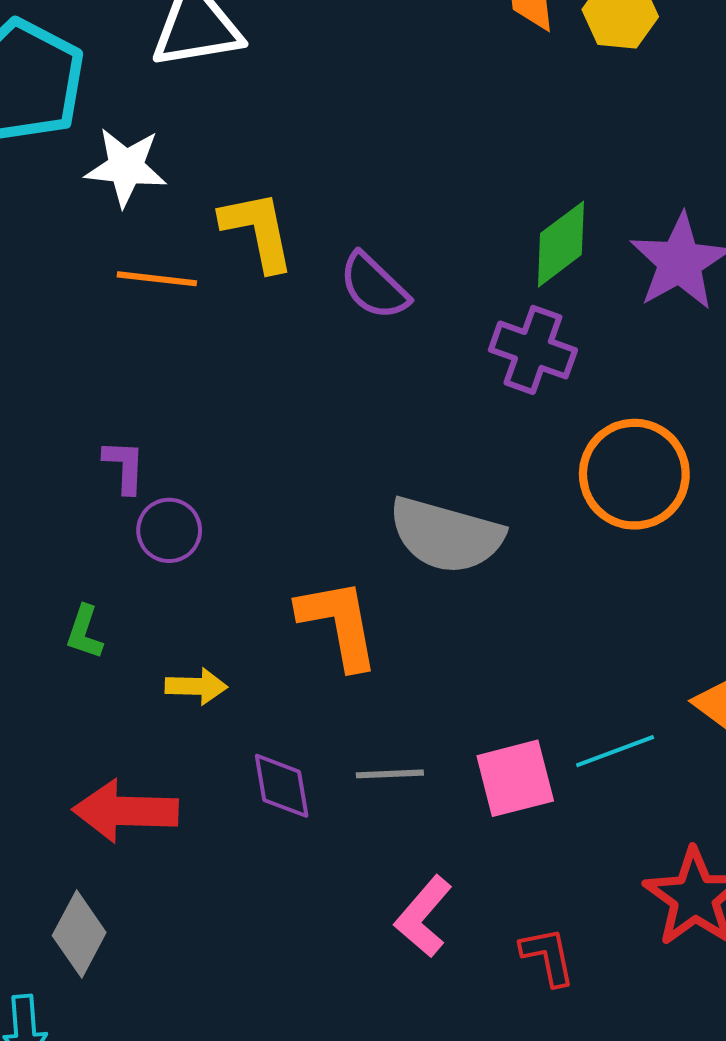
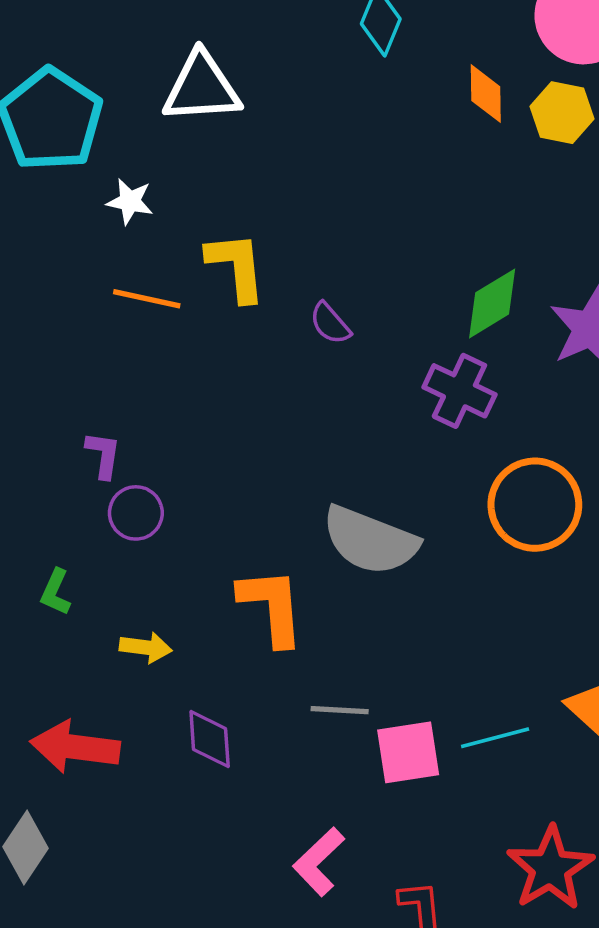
white star: (126, 167) -> (130, 201), size x0.7
purple semicircle: (374, 286) -> (330, 323), size x0.7
gray line: (390, 774) -> (340, 710), moved

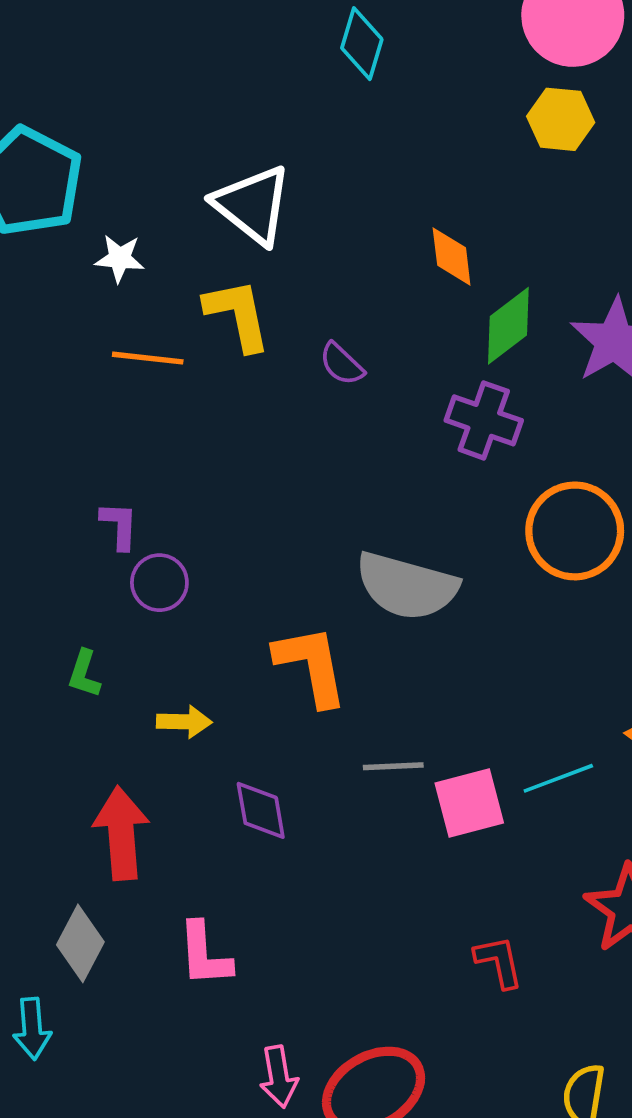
white triangle: (202, 88) -> (253, 205), moved, turned 48
orange diamond: (486, 94) -> (452, 256), moved
red arrow: (75, 747) -> (121, 833), turned 84
pink L-shape: (319, 862) -> (205, 954), moved, turned -44

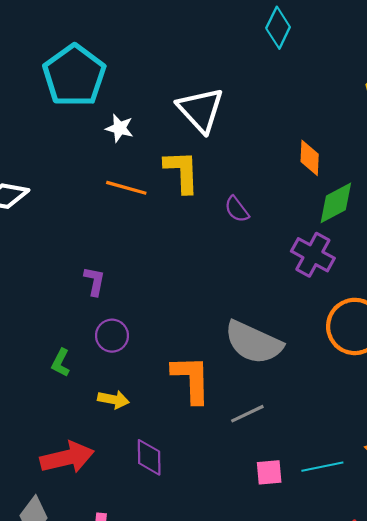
purple circle: (159, 583) -> (112, 336), moved
gray line: (393, 766) -> (247, 414), moved, turned -32
pink square: (469, 803) -> (269, 472), size x0.7
red arrow: (121, 833) -> (67, 458), turned 72

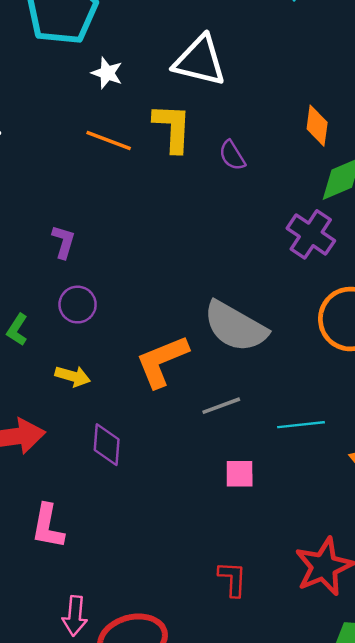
white triangle: (201, 110) -> (200, 61), turned -39
purple semicircle: (237, 209) -> (232, 155), moved
orange L-shape: (191, 379) -> (162, 361), turned -116
cyan line: (322, 467) -> (301, 425), moved

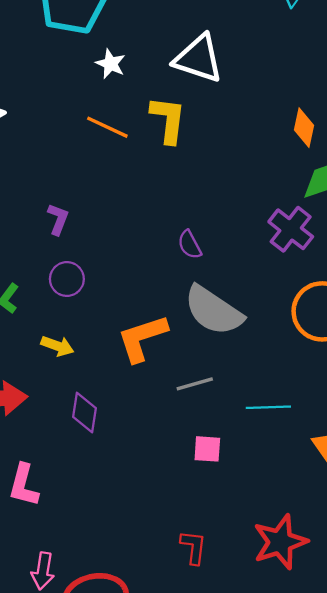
purple semicircle: (232, 155) -> (190, 245), moved

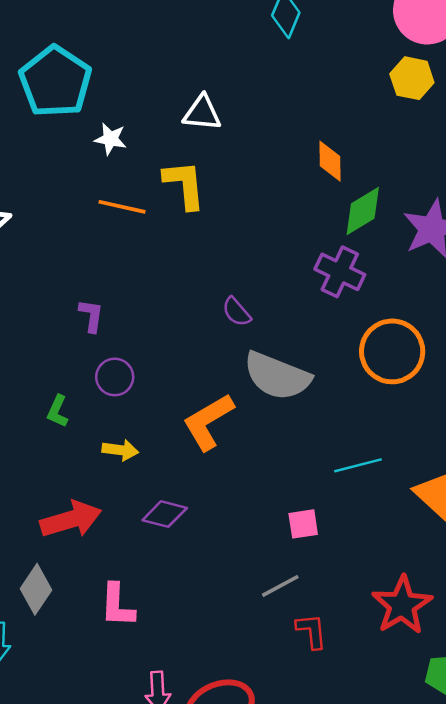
white triangle: (198, 59) -> (202, 113), size x0.7
gray line: (195, 384) -> (280, 586), moved
purple diamond: (85, 412) -> (165, 514), turned -72

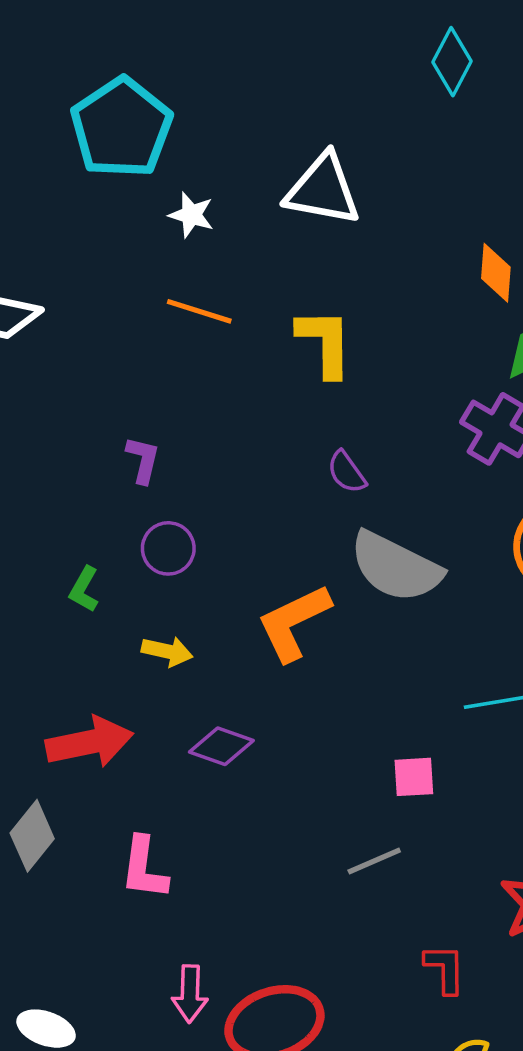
white triangle: (202, 113) -> (323, 190), size x1.4
yellow L-shape: (184, 185) -> (325, 343), moved
red L-shape: (311, 631) -> (445, 969), moved

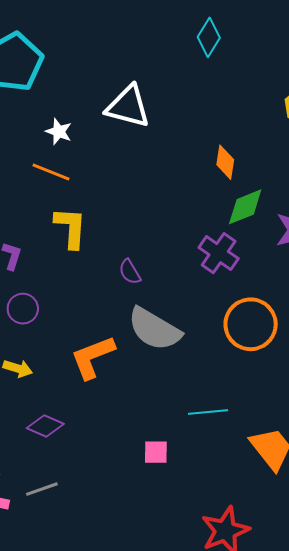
white star: (191, 215) -> (59, 132), moved
yellow L-shape: (325, 343) -> (71, 228), moved
gray line: (374, 861) -> (42, 489), moved

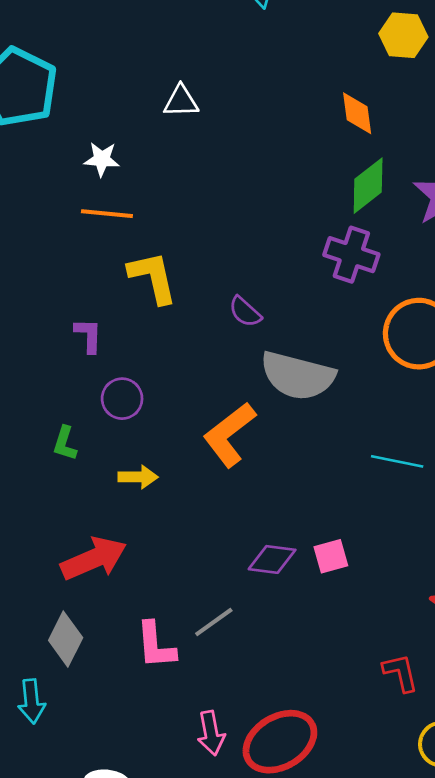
white triangle: (128, 107) -> (181, 101), size x0.6
orange diamond: (225, 162) -> (357, 113), moved
cyan line: (208, 412) -> (397, 461), turned 33
purple diamond: (45, 426) -> (272, 559), moved
pink square: (156, 452) -> (331, 556), moved

